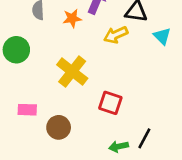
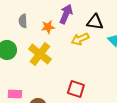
yellow cross: (72, 72) -> (40, 54), moved

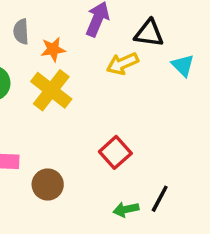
orange star: (48, 27) -> (53, 49), moved
red square: (76, 89) -> (115, 152), turned 30

